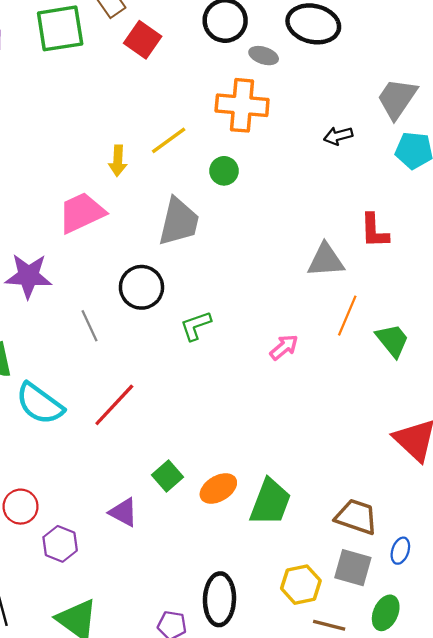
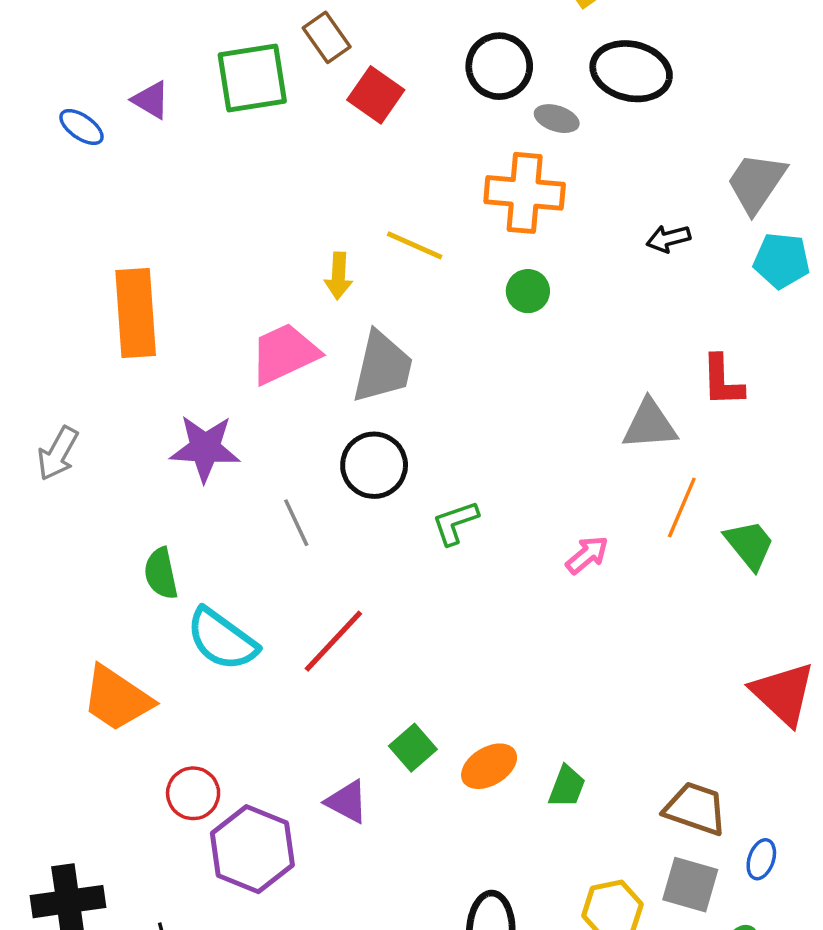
yellow line: (169, 140) -> (415, 245), turned 60
green circle: (224, 171) -> (528, 291), moved
gray trapezoid: (179, 222) -> (382, 367), moved
green trapezoid: (270, 502) -> (567, 787), size x0.6
purple hexagon: (60, 544) -> (252, 849), size x1.6

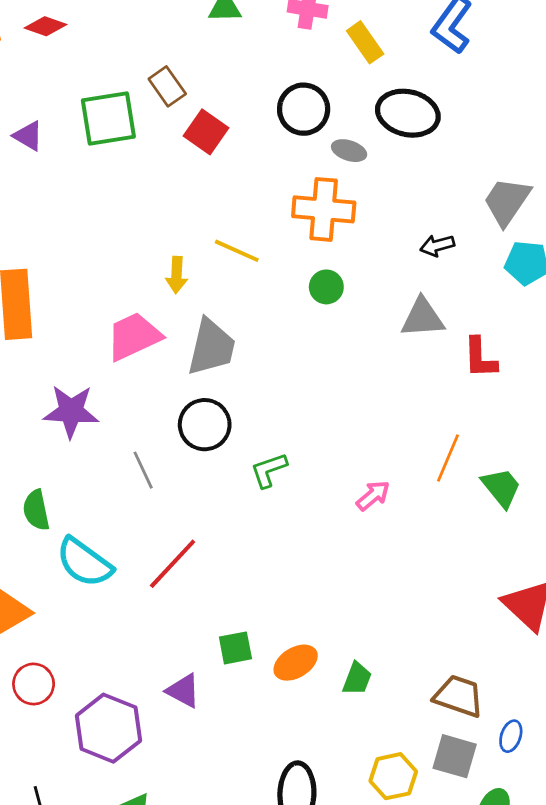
gray triangle: (650, 425) -> (423, 318), moved
green square: (413, 748) -> (235, 648), turned 30
red circle: (193, 793) -> (34, 684), moved

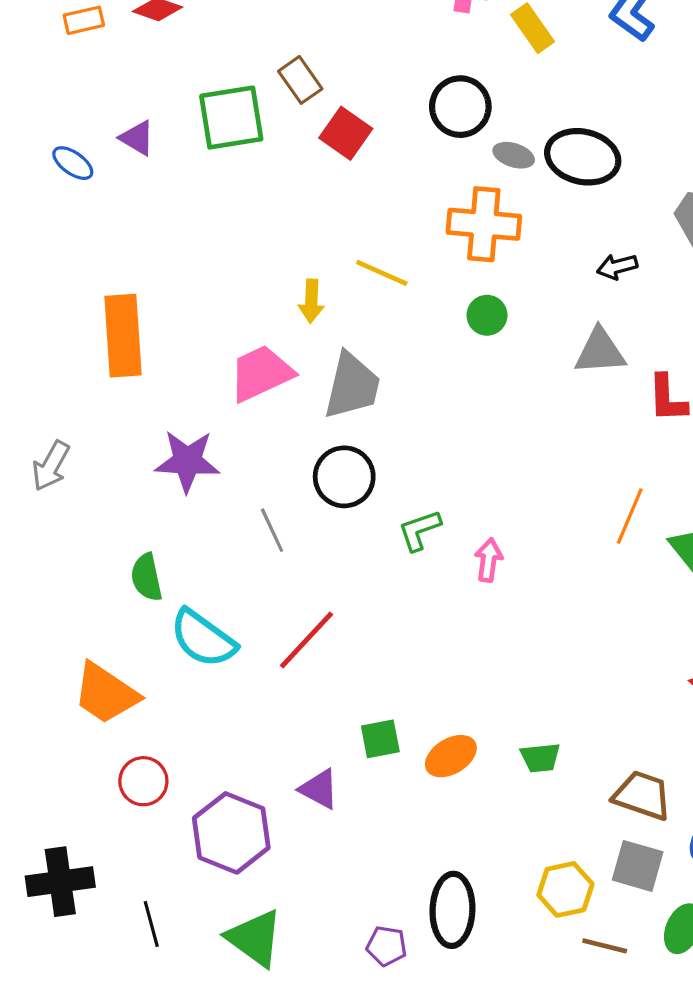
black ellipse: (408, 113) -> (583, 157), moved
pink arrow: (373, 495) -> (489, 560), moved, turned -42
green trapezoid: (357, 679) -> (540, 758), moved, turned 63

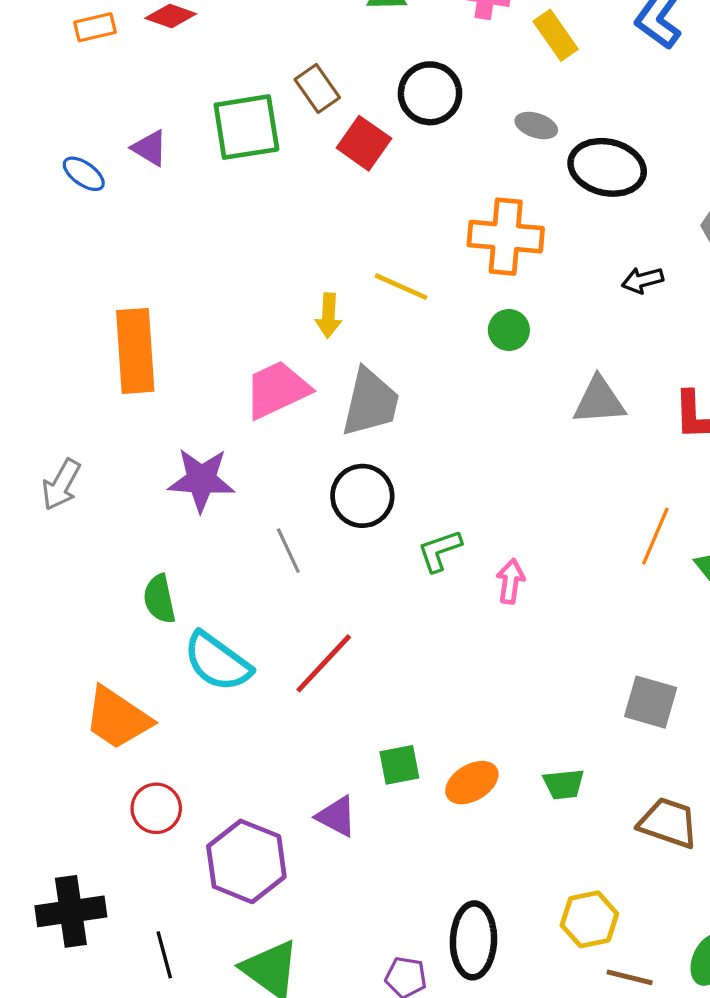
black circle: (460, 107) -> (430, 93), moved
gray ellipse: (514, 155) -> (536, 125), moved
gray triangle: (600, 351) -> (599, 401), moved
gray square: (638, 866) -> (651, 702), moved

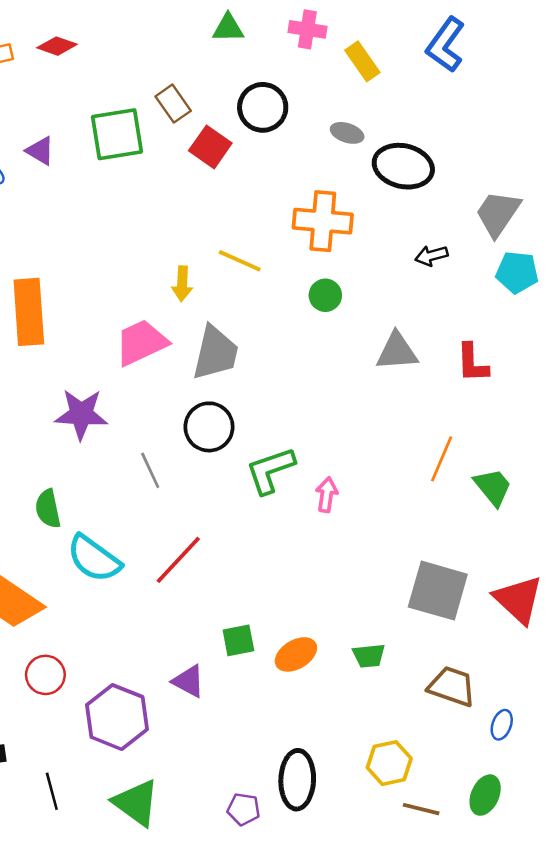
green L-shape: (440, 551) -> (270, 470), size x1.4
gray square: (651, 702) -> (438, 591), size x1.4

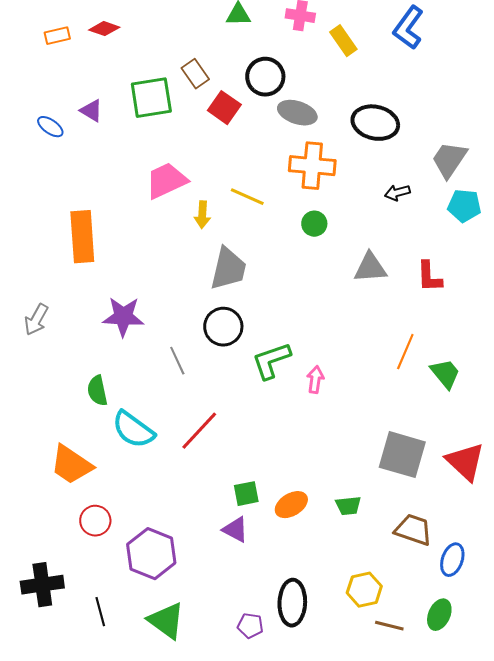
gray ellipse: (347, 133) -> (297, 113), moved, size x1.5
pink trapezoid: (141, 343) -> (166, 181), moved
purple triangle: (189, 681) -> (235, 530), moved
blue ellipse: (502, 725) -> (452, 560), size x1.4

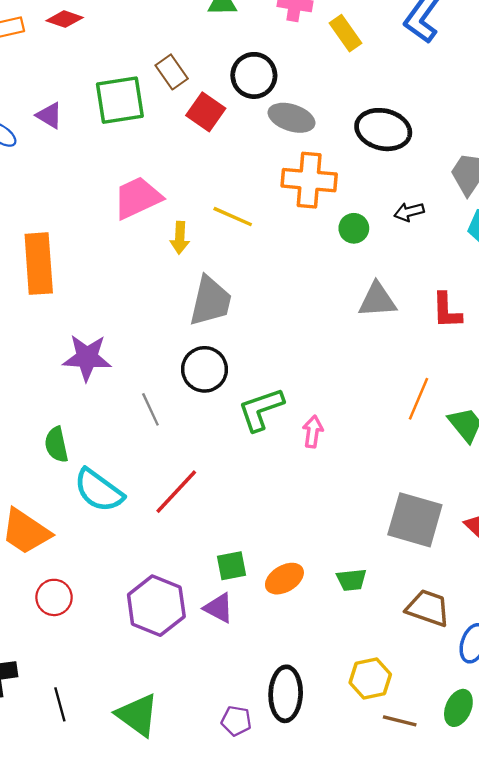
green circle: (314, 224) -> (354, 228), moved
purple hexagon: (151, 554) -> (156, 606), moved

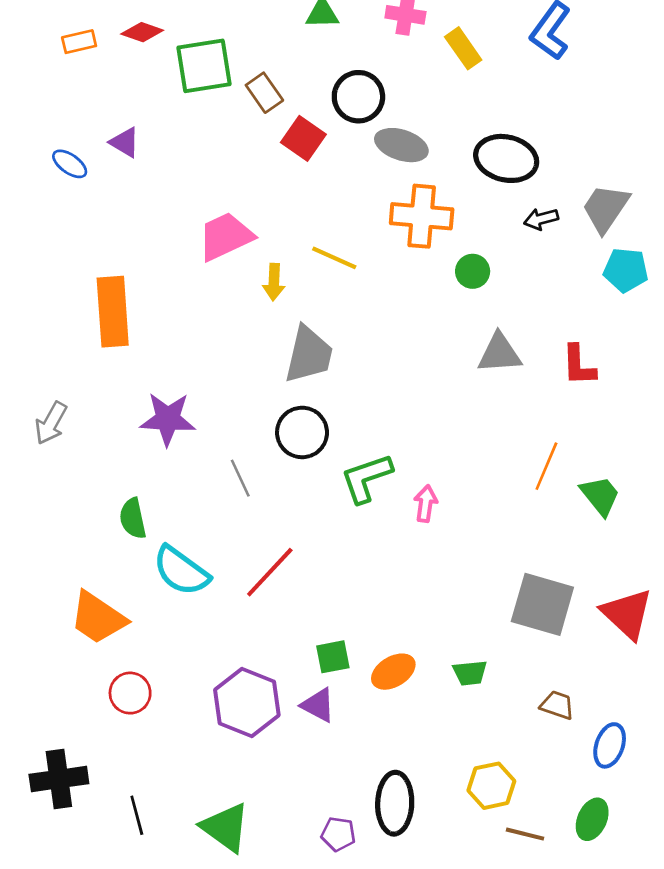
green square: (120, 100) -> (204, 66), moved
black arrow: (409, 212) -> (541, 219), moved
brown trapezoid: (428, 608) -> (557, 705), size x0.7

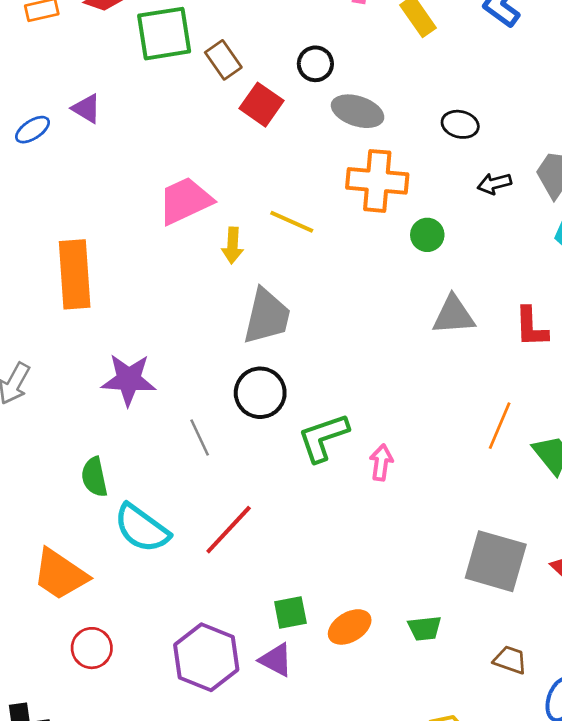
black circle: (358, 97) -> (315, 64), size x0.7
black ellipse: (506, 158) -> (460, 124), size x0.6
blue ellipse: (70, 164) -> (33, 130), turned -68

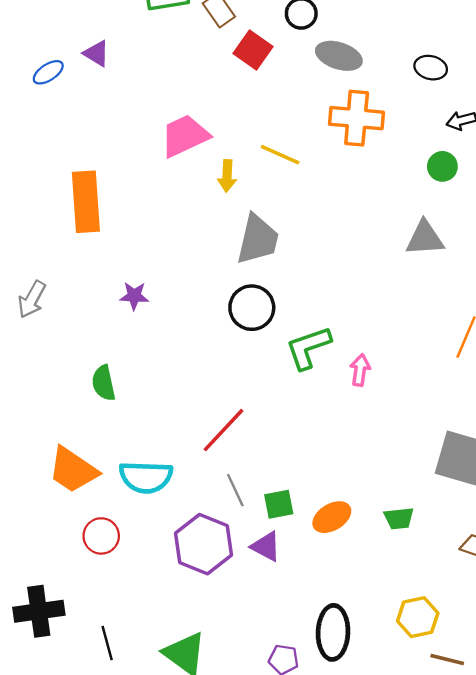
green circle: (427, 235) -> (442, 166), moved
purple star: (129, 380) -> (134, 296), size x0.6
gray line: (200, 438) -> (235, 490), moved
cyan semicircle: (142, 528) -> (146, 477), moved, turned -34

